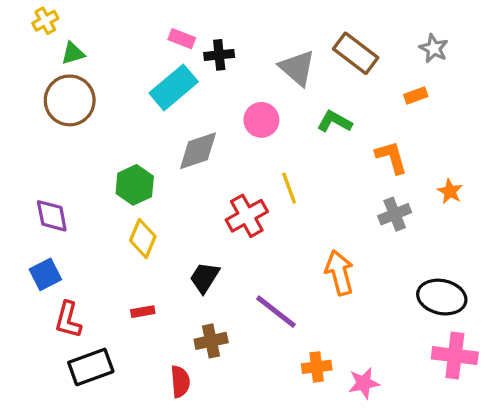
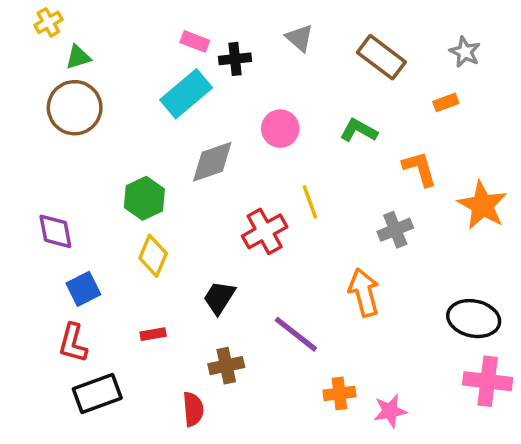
gray triangle: (297, 68) -> (299, 38), moved, size x0.7
orange star: (450, 191) -> (482, 205), size x1.8
gray cross: (395, 214) -> (395, 230), moved
blue square: (45, 274) -> (83, 289), moved

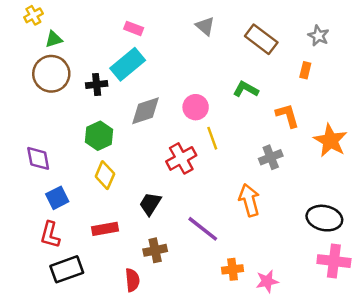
black cross: (235, 59) -> (97, 84), moved
orange rectangle: (446, 102) -> (305, 70), turned -56
pink circle: (280, 129) -> (196, 107), moved
red rectangle: (153, 334) -> (105, 229), size x1.5

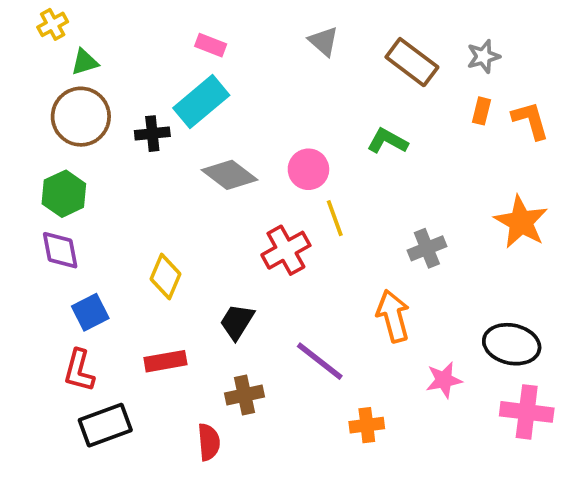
gray star: (318, 36) -> (483, 56), moved, turned 30
gray diamond: (146, 111) -> (229, 175), turned 56
orange L-shape: (287, 116) -> (530, 120), moved
green hexagon: (99, 136) -> (64, 194), moved
pink star: (267, 281) -> (444, 380), moved

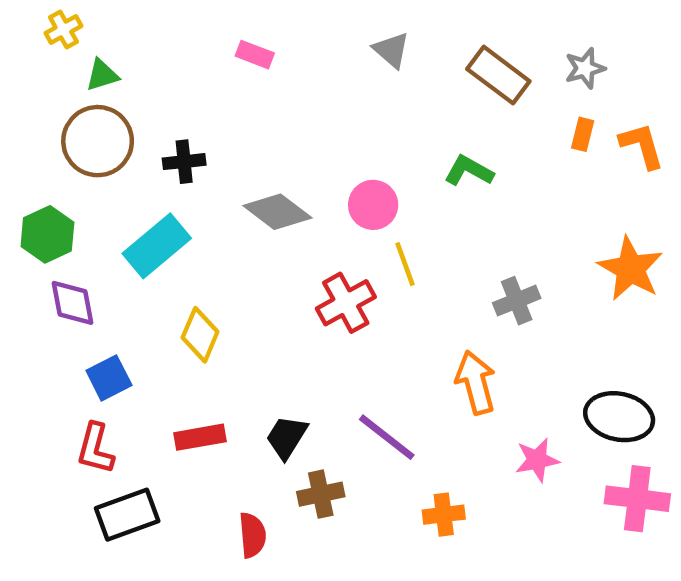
cyan rectangle: (201, 102) -> (157, 246), moved
green hexagon: (64, 194) -> (47, 234), moved
black trapezoid: (237, 322) -> (287, 437), moved
brown cross: (244, 395) -> (321, 494), moved

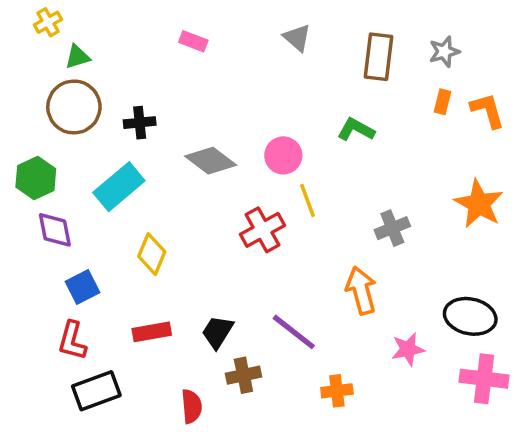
brown rectangle: (498, 75) -> (378, 57), turned 60

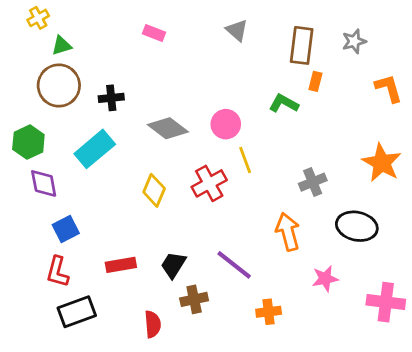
orange rectangle: (442, 102) -> (315, 81), moved
yellow diamond: (152, 254) -> (154, 190), moved
black ellipse: (470, 316) -> (357, 226), moved

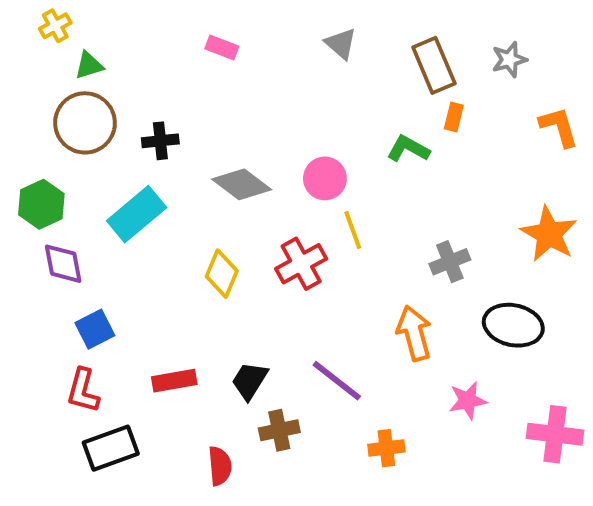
brown rectangle: (302, 45) -> (434, 65), turned -30

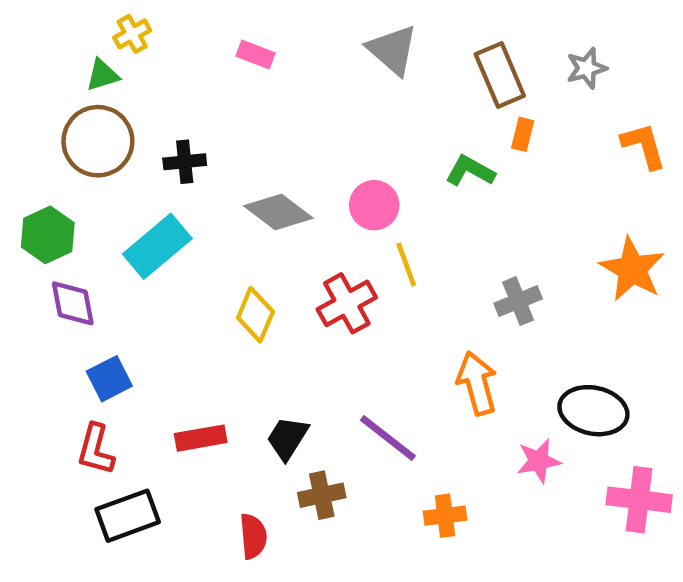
yellow cross: (55, 26) -> (132, 34), moved
gray triangle: (341, 44) -> (392, 50), size x1.4
black ellipse: (513, 325) -> (593, 411), moved

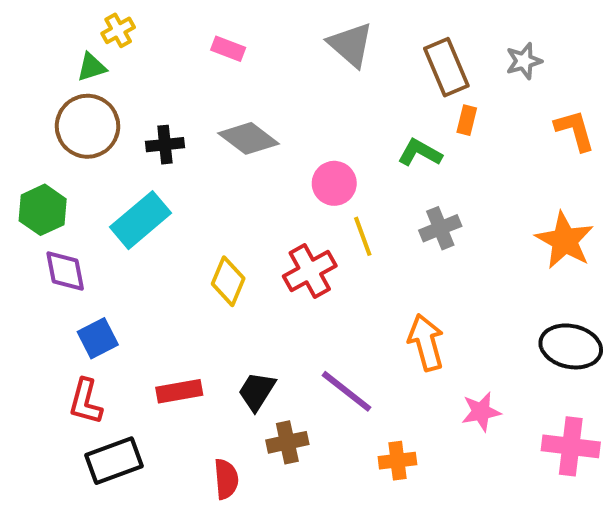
gray diamond: (278, 212) -> (249, 138), moved
gray cross: (518, 301) -> (440, 228), moved
black ellipse: (593, 411) -> (571, 346), moved

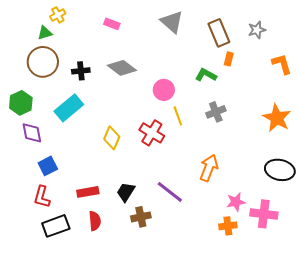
red cross: (310, 271) -> (152, 133), turned -30
orange arrow: (426, 342) -> (209, 168), turned 36
pink cross: (571, 446) -> (264, 214), moved
orange cross: (397, 461) -> (228, 226), moved
red semicircle: (226, 479) -> (95, 221), moved

